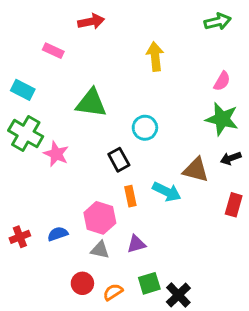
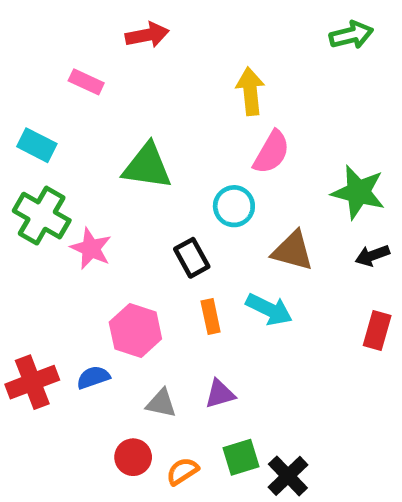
pink semicircle: (222, 81) -> (272, 152), moved, size x1.4
brown triangle: (196, 170) -> (293, 251), moved
pink hexagon: (100, 218) -> (135, 331), moved
red cross: (20, 237) -> (32, 382), size x1.5

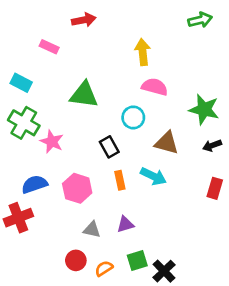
pink semicircle: (272, 152) -> (155, 87), turned -105
blue semicircle: (93, 377) -> (34, 184), moved, size x1.4

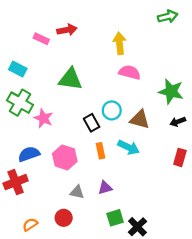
red arrow: (84, 20) -> (67, 30), moved
cyan circle: (133, 117) -> (112, 110), moved
orange semicircle: (104, 268) -> (30, 225), moved

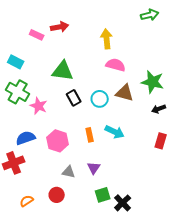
brown triangle: (140, 119) -> (125, 93), moved
black rectangle: (92, 123) -> (74, 98), moved
purple triangle: (105, 188) -> (94, 168), turned -40

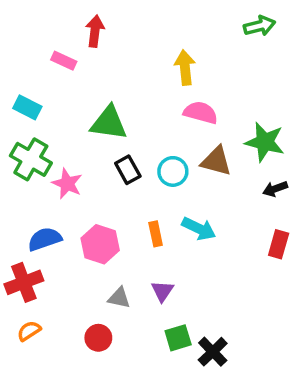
red arrow: (60, 27) -> (95, 31), moved, turned -72
orange semicircle: (27, 201) -> (29, 331), moved

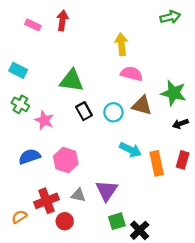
pink rectangle: (64, 61) -> (33, 25), moved
green cross: (31, 159) -> (20, 104), size x0.7
orange rectangle: (156, 234) -> (157, 163), moved, size x1.5
red cross: (24, 282) -> (47, 201), moved
purple triangle: (162, 291) -> (107, 191), size x1.5

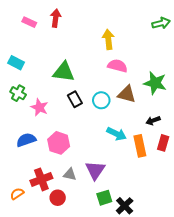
green arrow: (170, 17) -> (161, 23), moved
black arrow: (180, 124) -> (153, 121), moved

